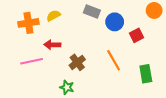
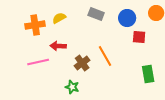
blue circle: (115, 22) -> (127, 18), moved
red square: (136, 35) -> (139, 37), turned 32
orange line: (114, 60) -> (105, 56), moved

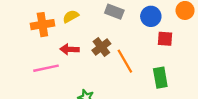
brown cross: (82, 63) -> (101, 47), moved
green rectangle: (148, 74) -> (160, 78), moved

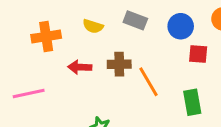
yellow semicircle: (71, 16) -> (93, 26), moved, turned -133
brown cross: (101, 47) -> (119, 64), turned 36
pink line: (46, 68) -> (29, 93), moved

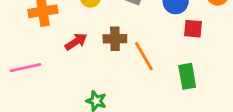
red arrow: (80, 67) -> (76, 42), turned 145

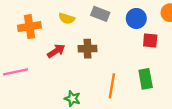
orange line: (144, 56) -> (112, 86), moved, turned 40

